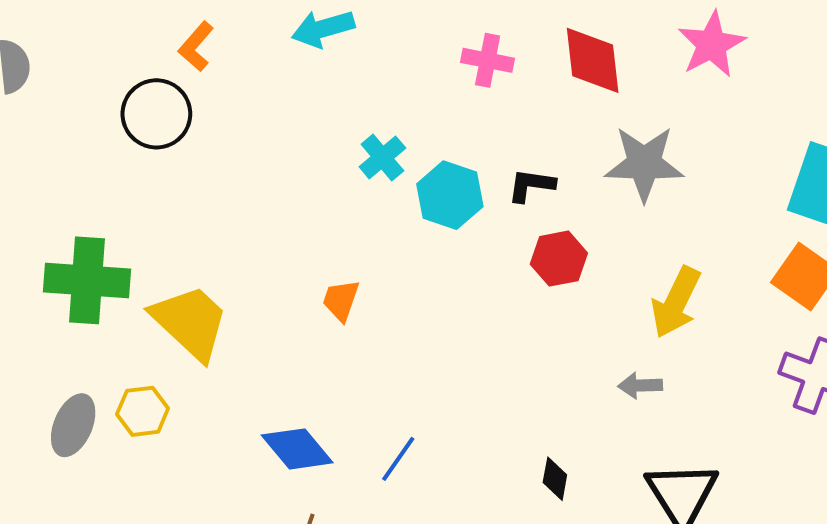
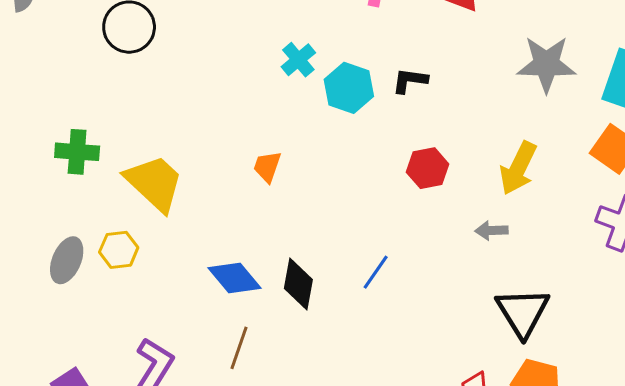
gray star: (644, 163) -> (546, 64), moved
red hexagon: (559, 259) -> (428, 168), moved
green cross: (87, 280) -> (77, 152), size x0.7
blue line: (398, 459) -> (376, 272), moved
black diamond: (555, 479) -> (298, 284), moved, size x1.6

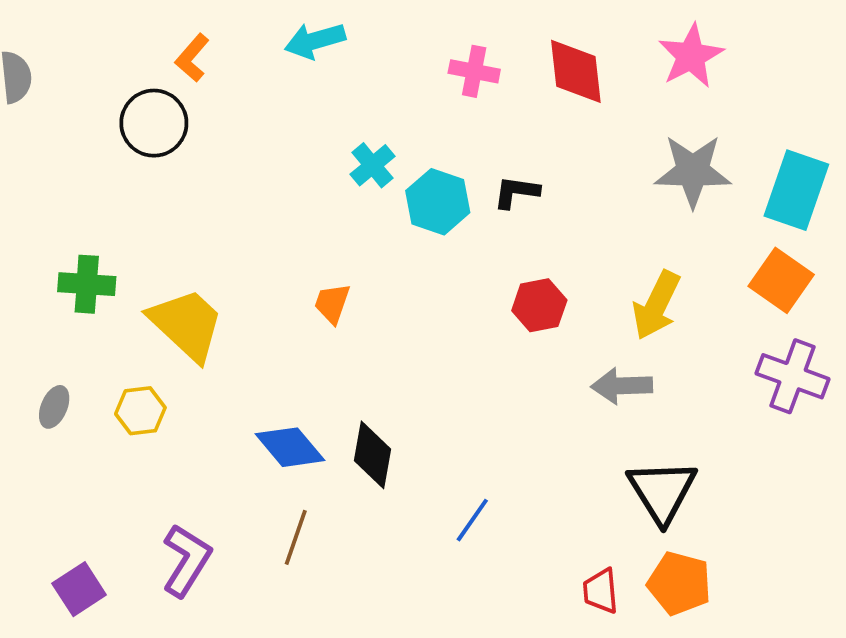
gray arrow: (491, 231) -> (622, 386), size x1.4
gray ellipse: (67, 260) -> (54, 407), moved, size x0.7
blue line: (376, 272) -> (472, 520), moved

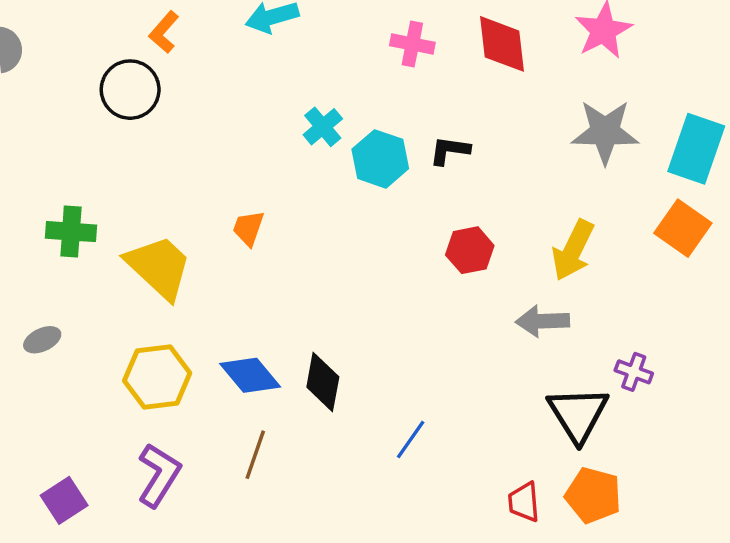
orange trapezoid: (332, 303) -> (248, 228), moved
purple cross: (793, 376) -> (634, 372), moved, size x0.6
gray ellipse: (54, 407) -> (42, 340), turned 42
yellow hexagon: (140, 411) -> (157, 377), moved, size x1.5

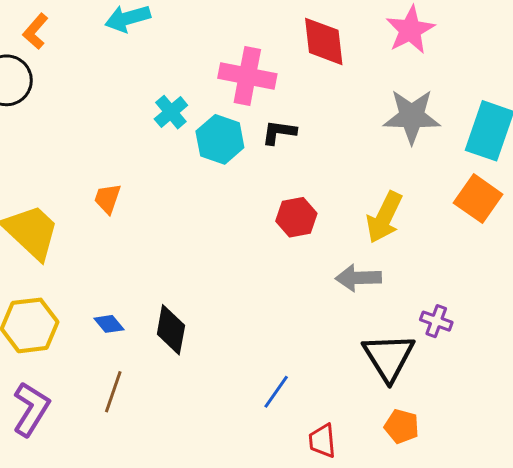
pink cross: (412, 44) -> (247, 76), moved, size x1.5
blue diamond: (250, 375) -> (109, 324), size x0.6
blue line: (411, 439) -> (276, 392), moved
orange pentagon: (593, 495) -> (402, 426), size x0.7
red trapezoid: (524, 502) -> (322, 441), moved

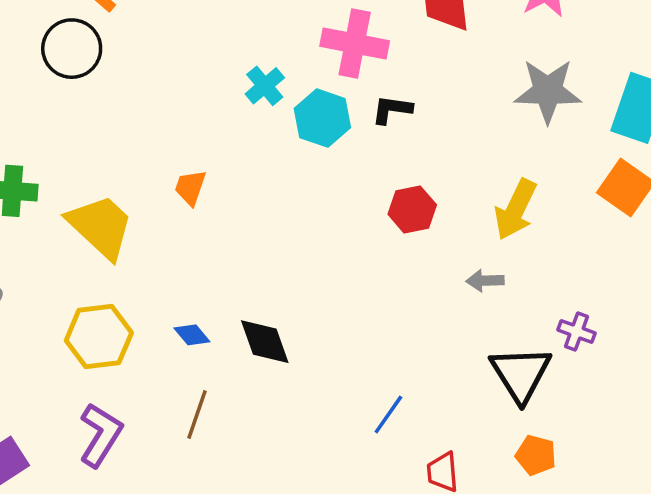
gray arrow: (358, 278) -> (485, 281), size x0.7
black diamond: (171, 330) -> (265, 342), turned -30

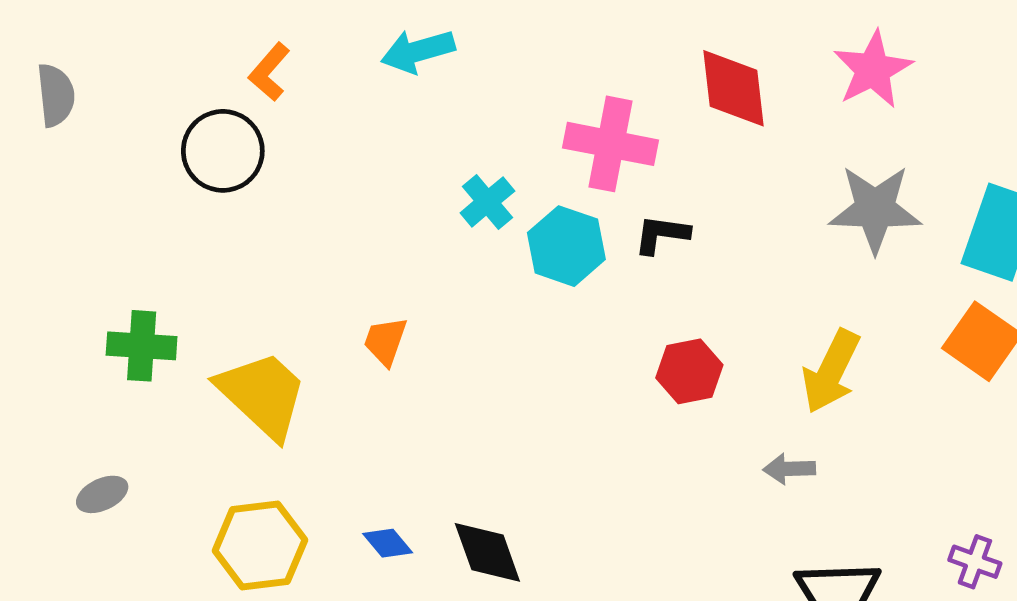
purple cross: (577, 331) -> (975, 562), moved

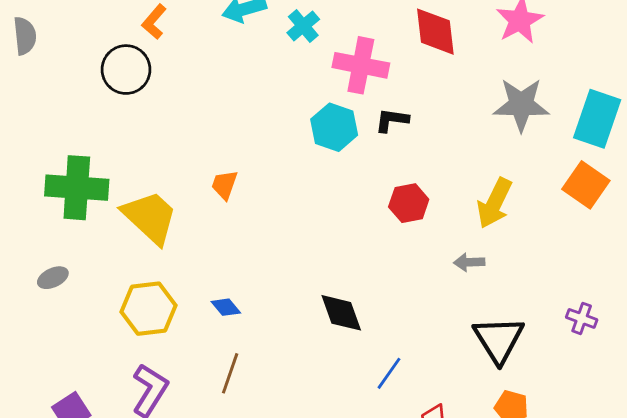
cyan cross: (487, 202) -> (303, 26), moved
green cross: (142, 346) -> (77, 188), size x1.5
black diamond: (487, 552) -> (341, 313), moved

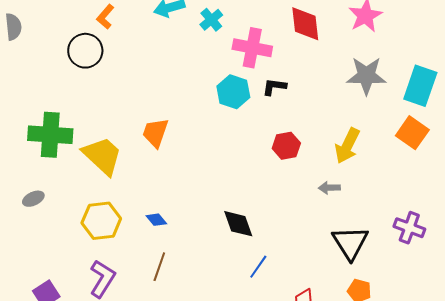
orange trapezoid: (224, 185) -> (155, 133), size x1.4
purple cross: (582, 318) -> (409, 228), size x1.4
blue line: (389, 373) -> (258, 267), moved

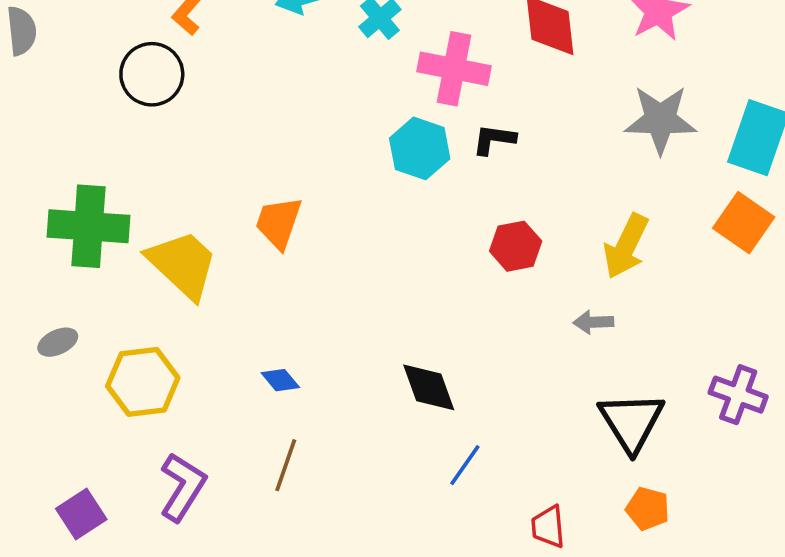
yellow hexagon: (101, 221) -> (143, 382), moved

